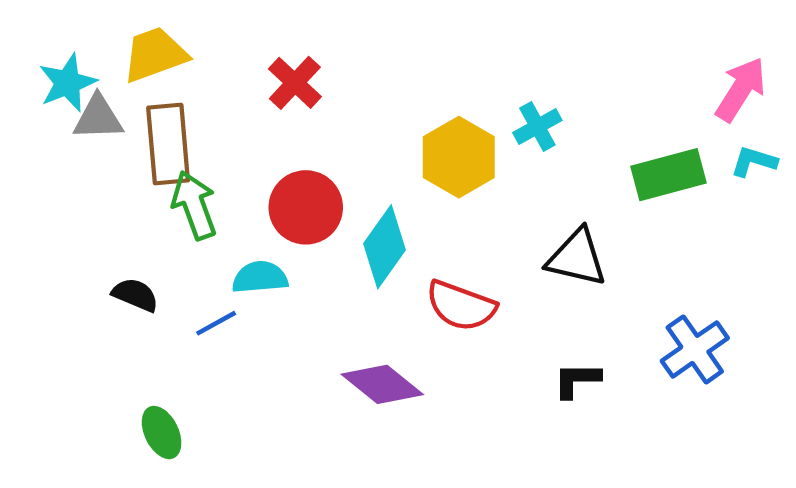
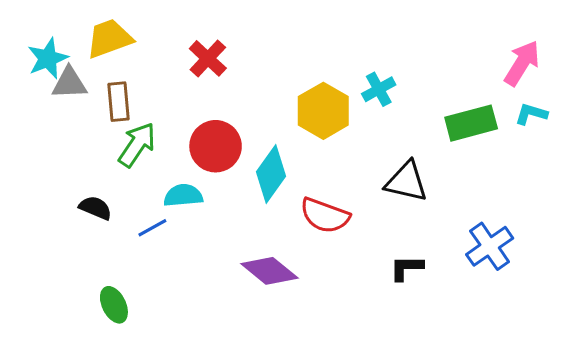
brown rectangle: (168, 144) -> (119, 102), size x0.7
green arrow: (194, 205) -> (137, 145), turned 54

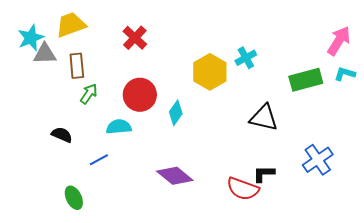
green arrow: (137, 145) -> (89, 94), size x0.7
cyan diamond: (271, 174) -> (176, 113), size x0.7
red semicircle: (325, 215) -> (243, 189), moved
blue line: (152, 228) -> (99, 160), moved

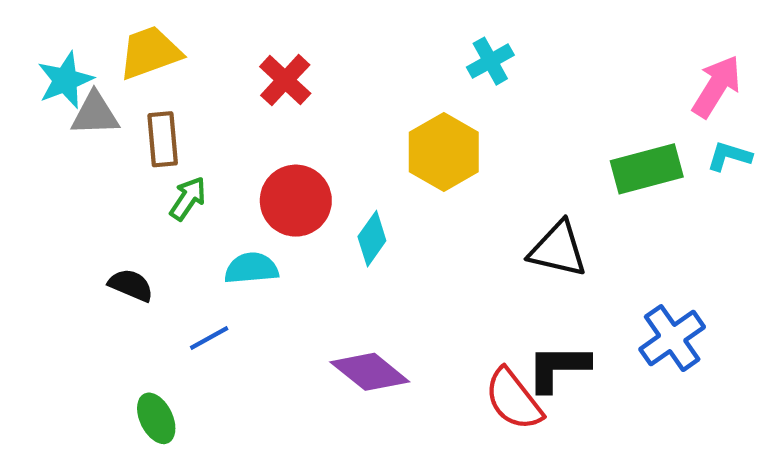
cyan cross: (246, 58) -> (490, 61), moved
black L-shape: (264, 174) -> (558, 368), size x1.4
red semicircle: (243, 189) -> (514, 399), turned 32

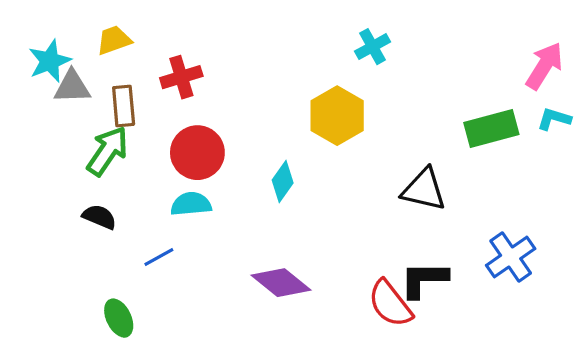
yellow trapezoid: (150, 53) -> (114, 40), size x0.7
red cross: (285, 80) -> (181, 77), moved, turned 30
green arrow: (188, 198) -> (107, 151), moved, size x1.5
red circle: (296, 201) -> (197, 153), moved

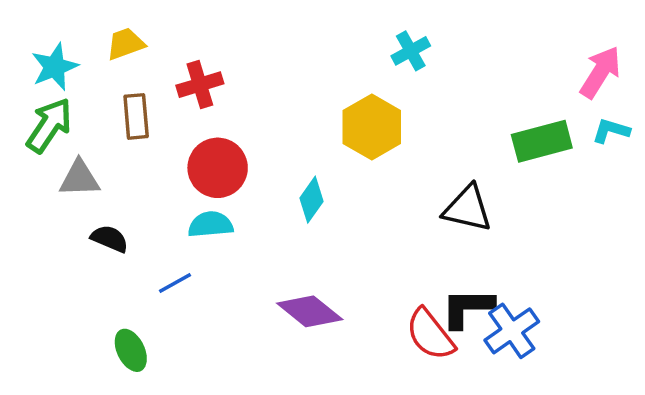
gray triangle: (72, 87) -> (79, 178), moved
green arrow: (107, 151) -> (49, 125), moved
blue cross: (511, 257) -> (512, 331), moved

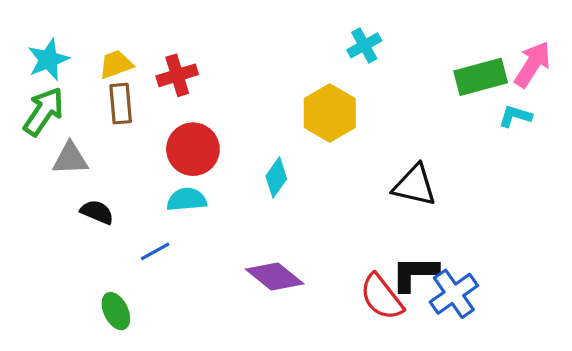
yellow trapezoid: (125, 44) -> (116, 64), moved
cyan L-shape: (611, 131) -> (515, 116), moved
green rectangle: (542, 141) -> (481, 77), moved

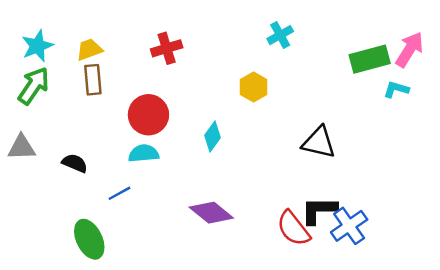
red cross: (177, 75) -> (167, 48), moved
yellow hexagon: (330, 113) -> (254, 87), size x0.7
gray triangle: (70, 159) -> (22, 147), moved
green ellipse: (116, 311) -> (89, 239), size x1.4

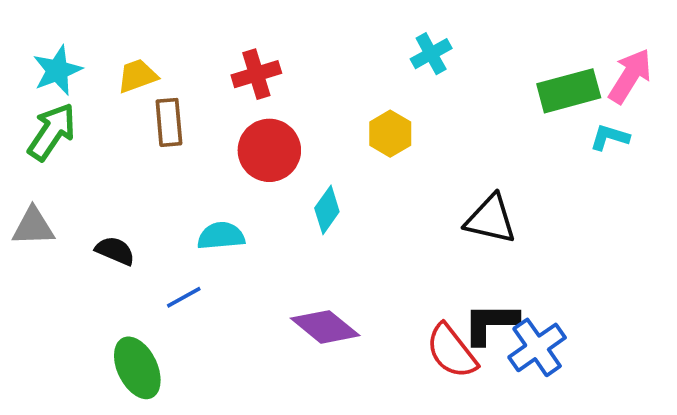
brown rectangle: (93, 80) -> (169, 122), moved
red circle: (148, 115) -> (269, 150), moved

